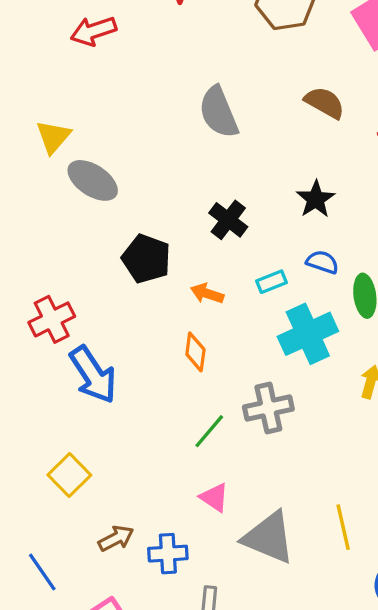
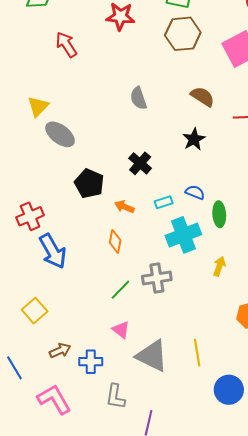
red arrow: (93, 31) -> (66, 45), turned 72
gray semicircle: (219, 112) -> (138, 98), size x0.7
black star: (316, 199) -> (194, 139), moved

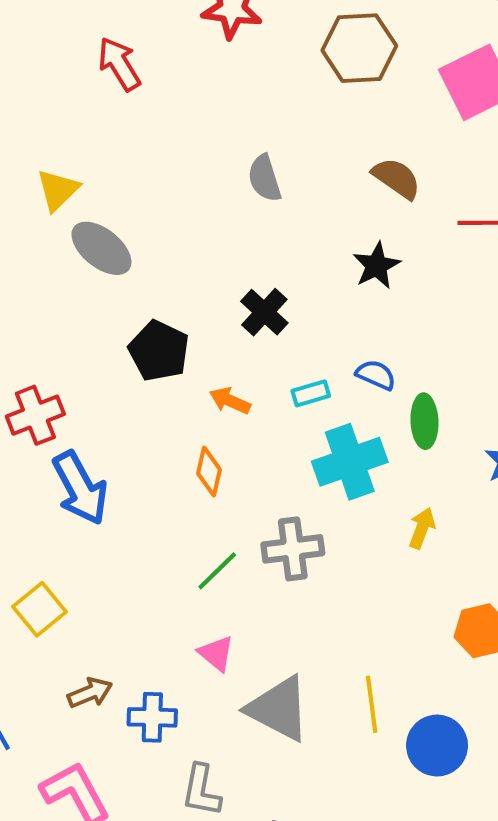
blue circle: (229, 390) -> (437, 746), moved

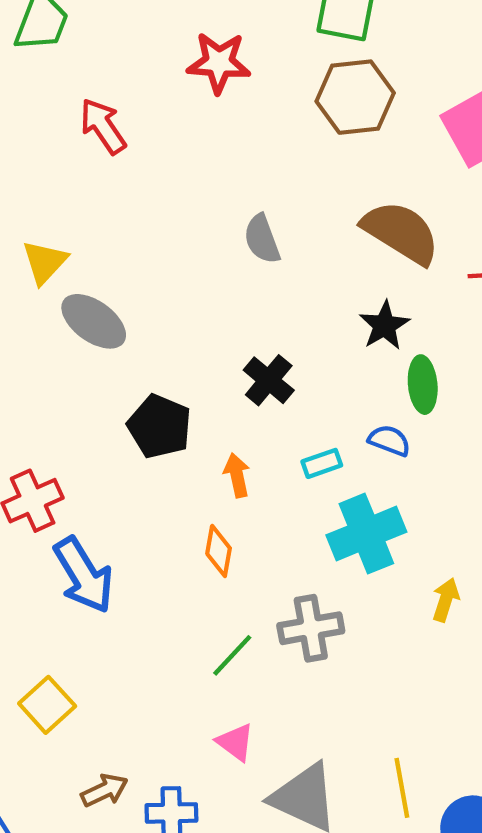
brown semicircle: (396, 178) -> (401, 232), size x1.5
orange arrow: (230, 401) -> (237, 475), turned 57
green ellipse: (424, 421) -> (423, 385), moved

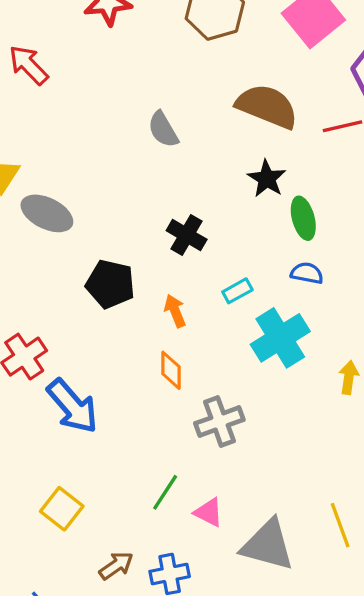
blue semicircle: (389, 441) -> (307, 273), moved
gray cross: (311, 628) -> (219, 422), moved
green line: (232, 655) -> (165, 492), moved

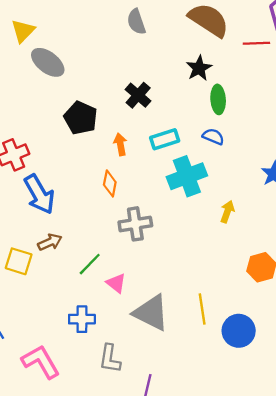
cyan rectangle: (237, 291) -> (165, 139), size x1.4
yellow square: (62, 509) -> (19, 261), turned -32
brown arrow: (116, 566) -> (50, 242), moved

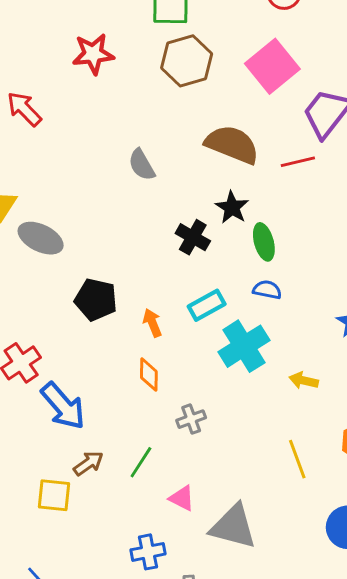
black cross: (138, 95) -> (193, 237), moved
yellow arrow: (227, 212) -> (304, 381), turned -85
gray cross: (135, 224) -> (191, 419), size x0.7
green line: (90, 264) -> (141, 462), moved
yellow line: (202, 309) -> (297, 459), moved

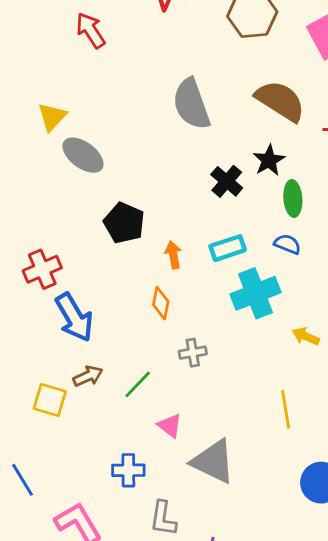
gray semicircle: (142, 165) -> (191, 104), size x1.6

